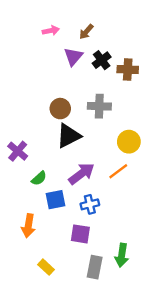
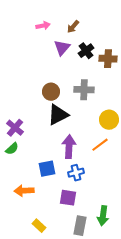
purple arrow: (82, 174) -> (69, 147), turned -50
green semicircle: (39, 178) -> (12, 149), moved
orange arrow: (28, 226) -> (24, 191), turned 78

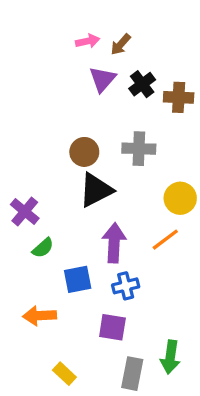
pink arrow: (43, 26) -> (88, 41), moved
green semicircle: (12, 149) -> (43, 248), moved

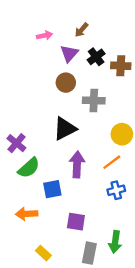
pink arrow: (88, 41) -> (45, 35), moved
brown circle: (84, 152) -> (66, 83), moved
green semicircle: (43, 248) -> (29, 168), size x1.5
blue cross: (126, 286) -> (116, 190), moved

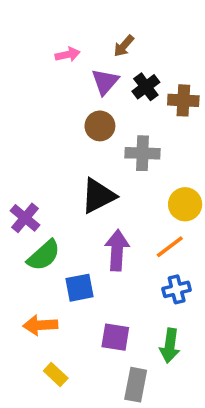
green arrow: (115, 242) -> (170, 346), moved
yellow rectangle: (43, 253) -> (56, 375), moved

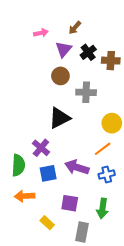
purple cross: (25, 218) -> (41, 148), moved
purple arrow: (117, 250) -> (77, 167), moved, turned -75
green semicircle: (44, 255) -> (18, 165), moved, turned -45
yellow rectangle: (56, 375) -> (47, 223), moved

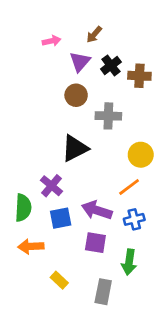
purple square: (70, 203) -> (95, 243), moved

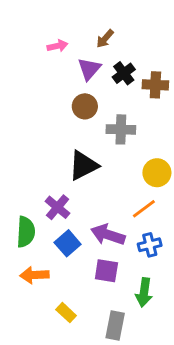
blue square: (61, 218) -> (68, 243), turned -30

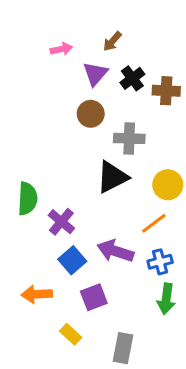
black triangle: (83, 166) -> (112, 177), moved
green semicircle: (26, 232) -> (27, 199), moved
purple square: (106, 271) -> (94, 297), moved, turned -30
green arrow: (144, 292) -> (166, 299), moved

